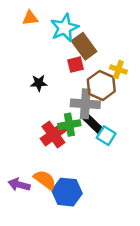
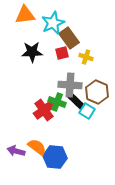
orange triangle: (30, 18) -> (25, 15), size x1.5
yellow cross: (118, 69) -> (86, 57), moved
black star: (39, 83) -> (32, 52), moved, size x1.5
brown hexagon: (101, 85) -> (97, 92), moved
green cross: (69, 125) -> (57, 102), turned 30

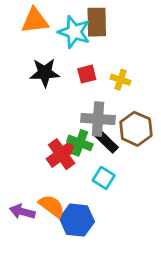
cyan star: (53, 23) -> (74, 32), turned -30
brown rectangle: (69, 38) -> (97, 22), moved, turned 35
cyan square: (87, 111) -> (104, 178), moved

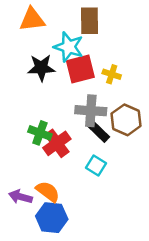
cyan star: (74, 32) -> (69, 47), moved
red square: (87, 74) -> (80, 69), size x1.6
green cross: (80, 143) -> (40, 133), moved
blue hexagon: (77, 220) -> (52, 218), moved

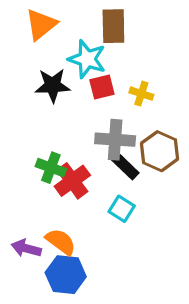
orange triangle: (32, 19) -> (41, 24), turned -32
red square: (80, 69) -> (102, 87), size x0.7

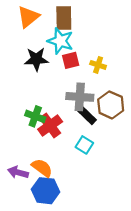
brown rectangle: (113, 26) -> (64, 18), moved

